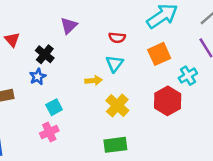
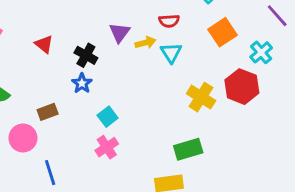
purple triangle: (69, 26) -> (120, 33), moved
yellow arrow: (94, 81) -> (145, 43), moved
yellow cross: (117, 106) -> (201, 97), moved

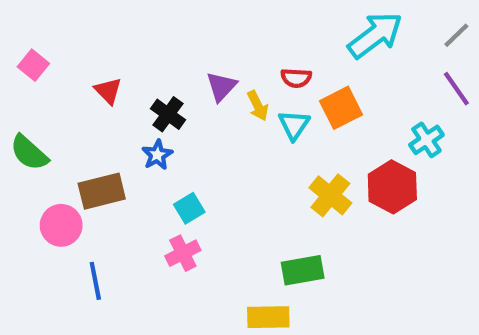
orange square: (223, 32) -> (341, 108), moved
yellow arrow: (145, 43) -> (258, 106), turned 72
brown rectangle: (48, 112) -> (102, 191), size x1.5

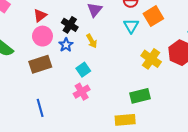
red triangle: (108, 91) -> (40, 15), turned 40
yellow arrow: (258, 106) -> (92, 41), moved
pink circle: (61, 225) -> (42, 36), moved

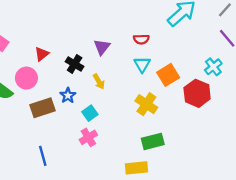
orange square: (153, 16) -> (168, 75), moved
pink circle: (42, 36) -> (26, 78), moved
blue star: (66, 45) -> (68, 95), moved
yellow cross: (151, 59) -> (146, 104), moved

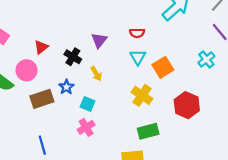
red hexagon: (197, 93) -> (187, 105), moved
cyan square: (90, 113) -> (88, 104), turned -32

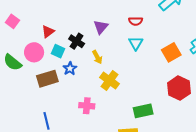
orange square: (163, 67) -> (171, 52), moved
yellow cross: (142, 95) -> (110, 81), moved
cyan square: (88, 104) -> (58, 51), moved
pink cross: (86, 127) -> (87, 106), turned 35

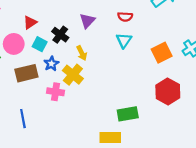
yellow cross: (110, 81) -> (73, 75), moved
pink cross: (87, 106) -> (55, 92), moved

